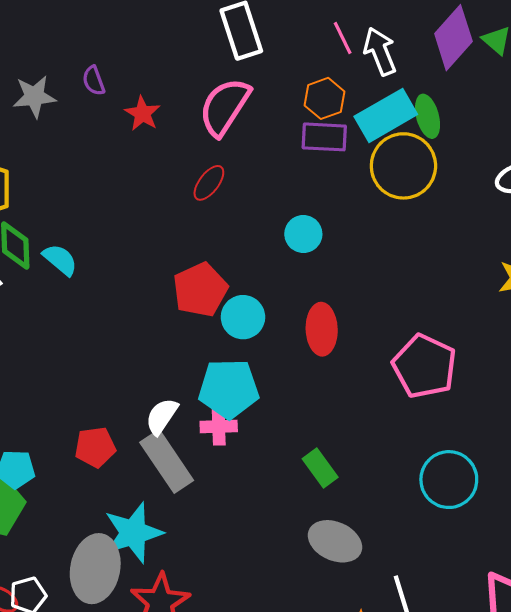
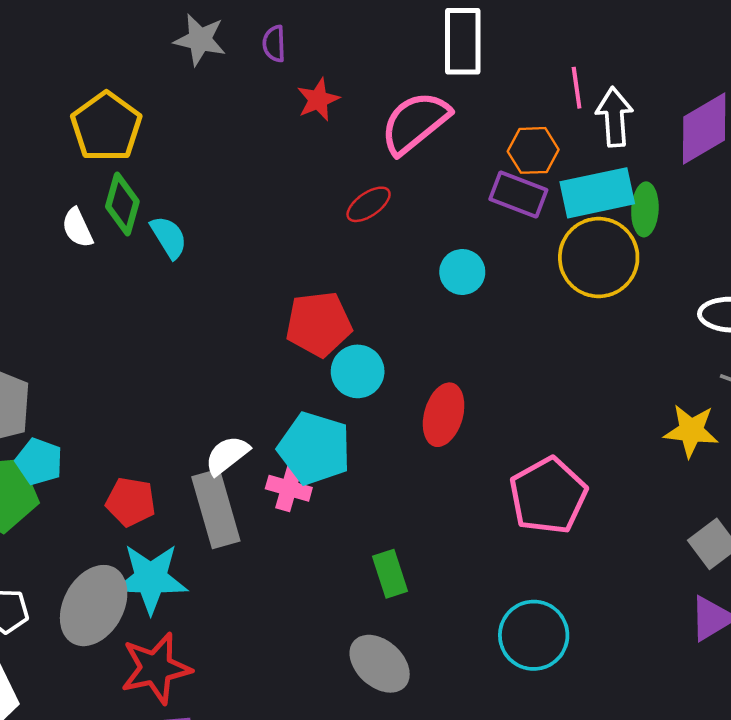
cyan circle: (303, 234) -> (462, 272), moved
red pentagon: (95, 447) -> (131, 502), moved

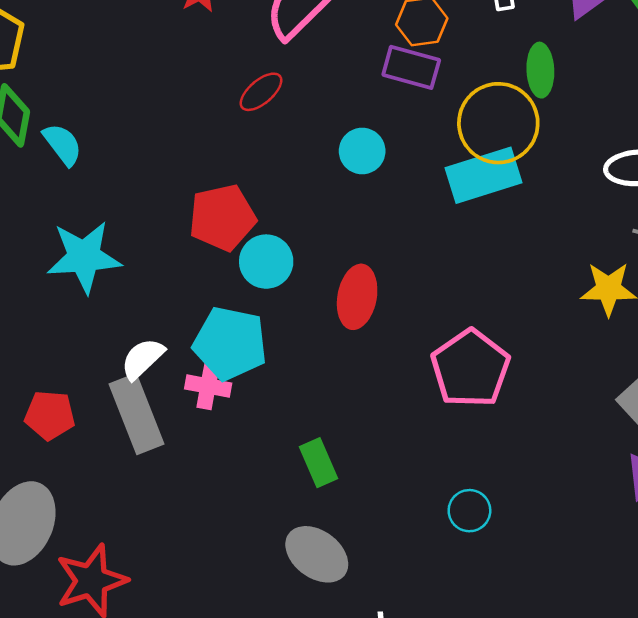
cyan rectangle: (597, 193) -> (484, 175), moved
cyan star: (151, 578) -> (84, 257), moved
cyan circle: (534, 635) -> (469, 511), size x0.6

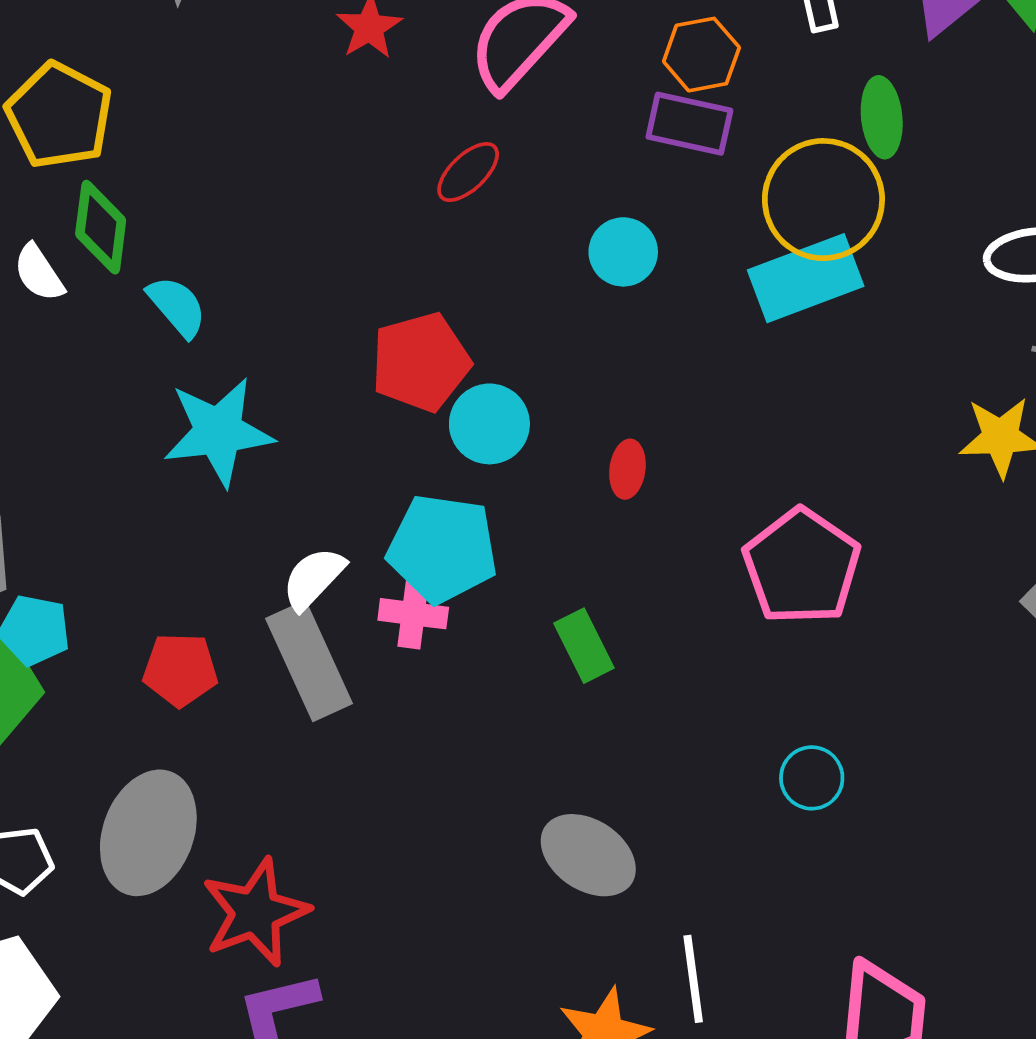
cyan semicircle: (63, 144) -> (177, 306), moved
red ellipse: (357, 297) -> (627, 469), size x0.6
green rectangle: (319, 463) -> (584, 646), moved

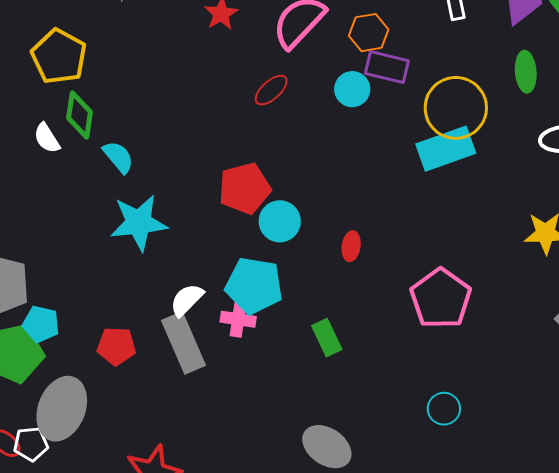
orange hexagon: (701, 55) -> (369, 33), moved
green ellipse: (882, 117) -> (526, 72), moved
cyan circle: (623, 252) -> (352, 89), moved
gray ellipse: (148, 833) -> (62, 409), moved

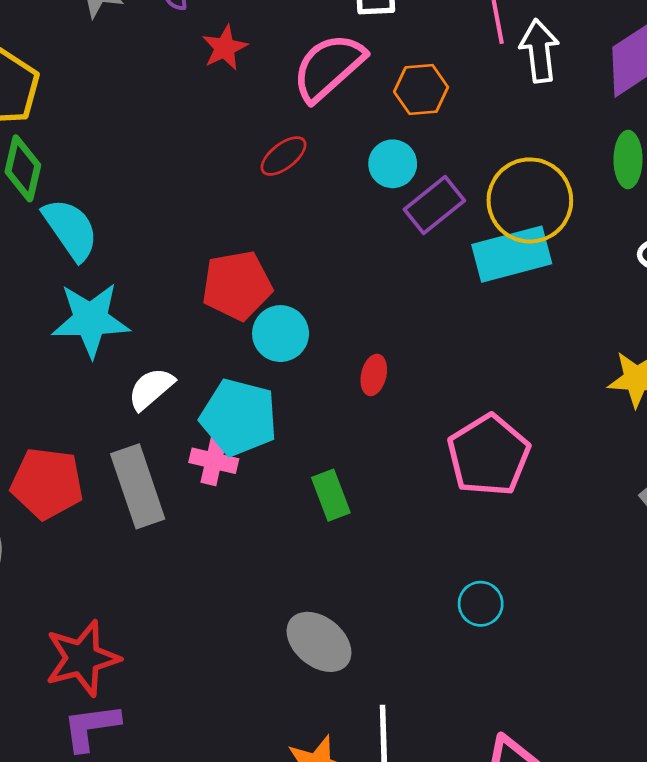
purple rectangle: (387, 67) -> (434, 205), moved, turned -57
cyan semicircle: (118, 157) -> (71, 229), size x1.4
white semicircle: (187, 300) -> (151, 389), moved
red pentagon: (116, 346) -> (47, 483), size x1.4

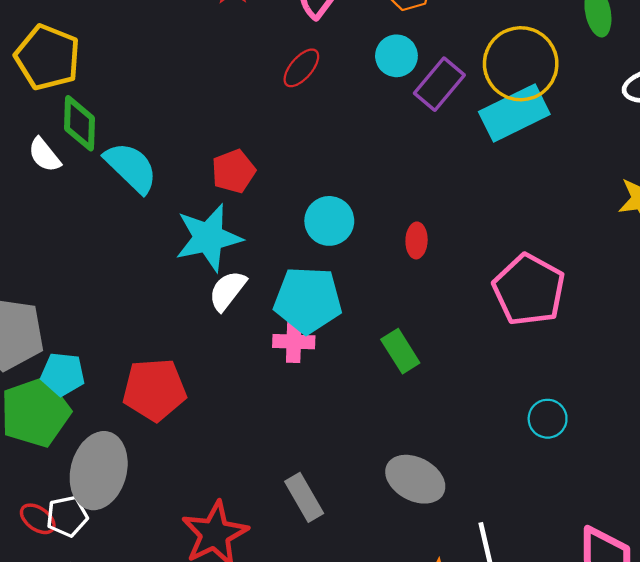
red pentagon: (237, 285) -> (233, 171), moved, size x0.7
cyan star: (91, 320) -> (208, 238), moved
gray rectangle: (138, 486) -> (304, 497), moved, size x0.7

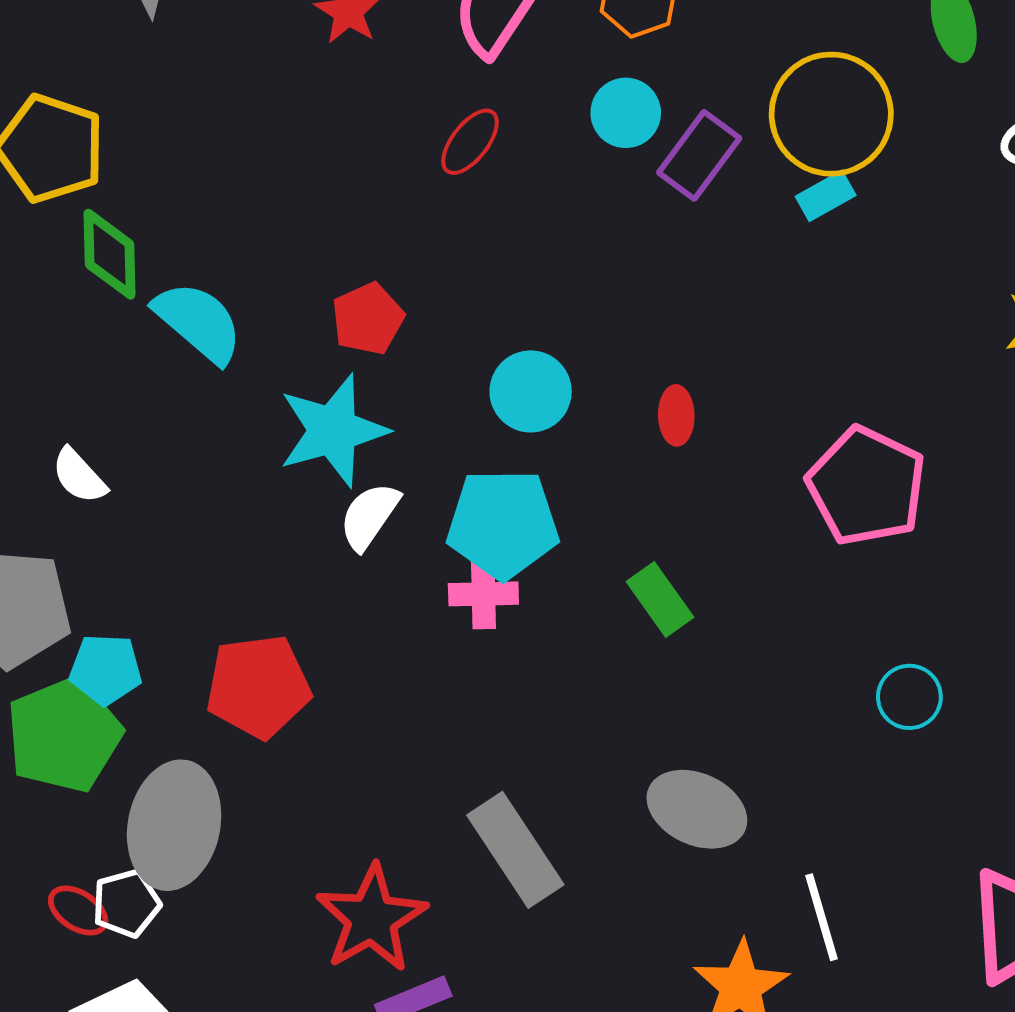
cyan rectangle: (514, 113) -> (826, 196), size x0.5
white semicircle: (44, 155) -> (79, 476), moved
gray rectangle: (304, 497) -> (515, 850), size x1.4

